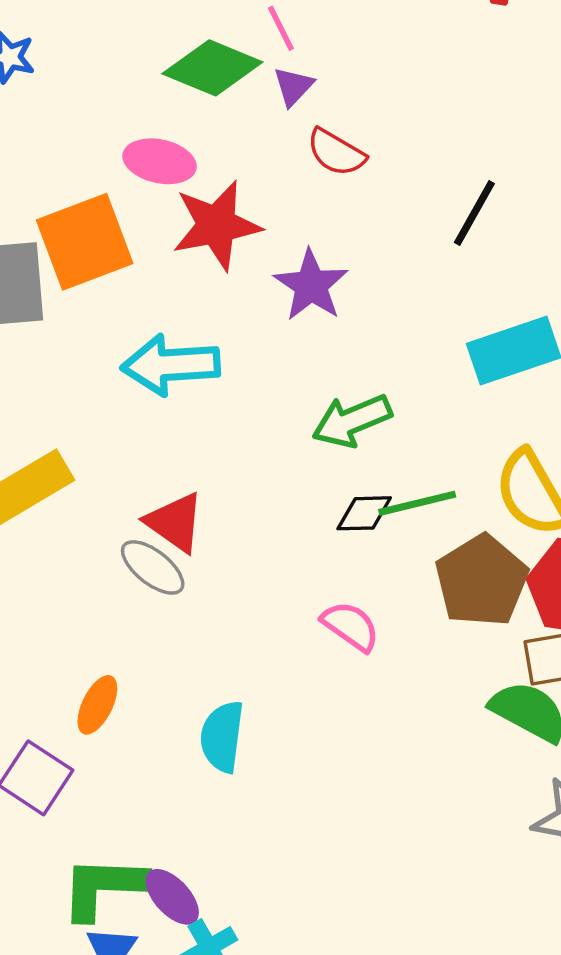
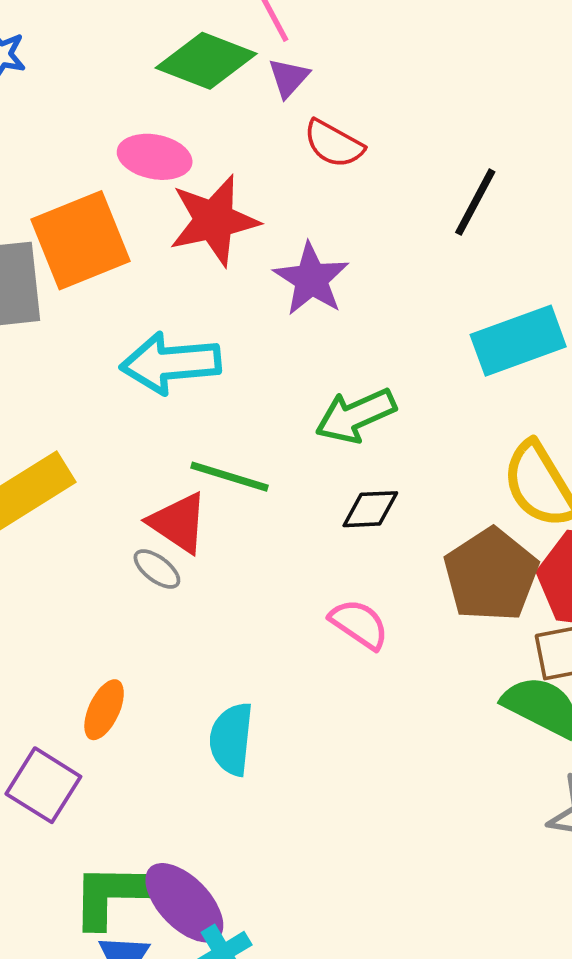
green line: (417, 503) -> (229, 477), moved, turned 32
gray ellipse: (153, 567) -> (157, 569), size x0.7
purple ellipse: (172, 897) -> (184, 903), size x1.4

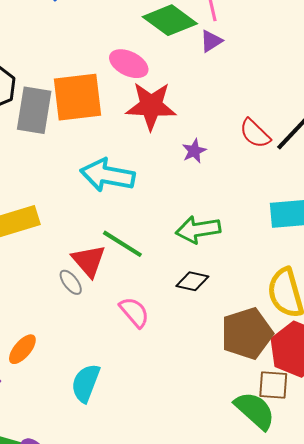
red semicircle: (334, 144) -> (255, 133), moved
purple star: (311, 279) -> (194, 151), size x0.6
pink semicircle: (359, 624) -> (134, 312), moved

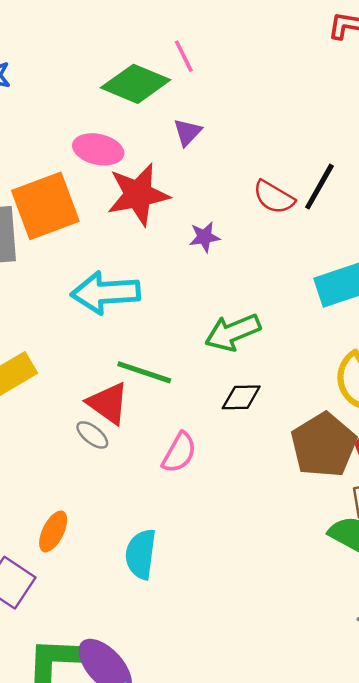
purple triangle: (211, 41) -> (188, 132), moved
purple star: (194, 151) -> (204, 237), turned 30
pink semicircle: (134, 312) -> (179, 453), turned 84

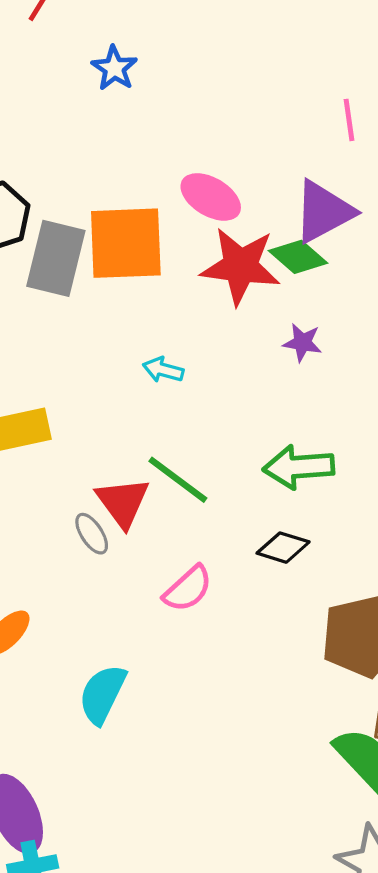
green diamond: (136, 84) -> (298, 257), moved, size x0.7
purple triangle: (188, 132) -> (323, 212), size x1.8
cyan arrow: (106, 293) -> (163, 370), size x0.5

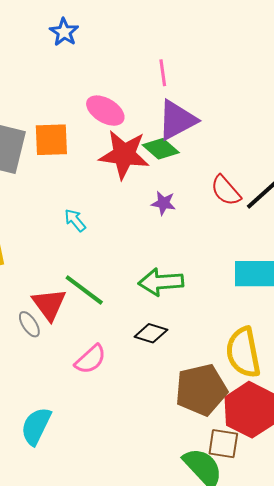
blue star: (114, 68) -> (64, 32), moved
pink line: (349, 120) -> (163, 73), moved
orange square: (126, 243) -> (51, 140), size x0.7
cyan arrow: (163, 370) -> (75, 220), turned 35

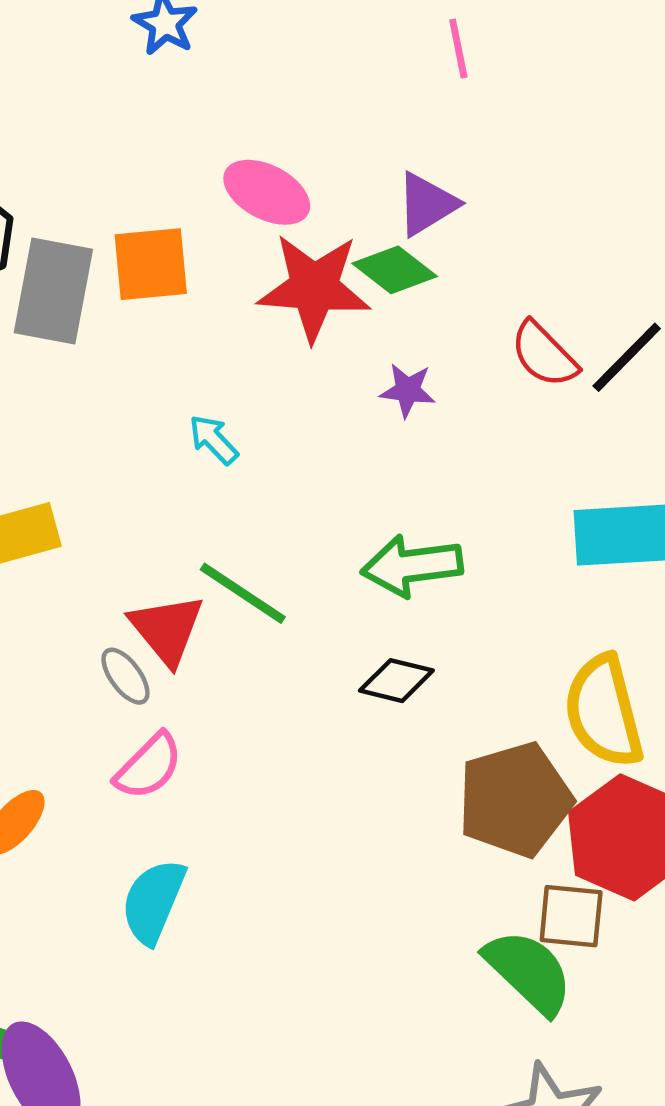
pink line: (163, 73) -> (458, 48), moved
purple triangle: (177, 120) -> (427, 204), size x0.7
pink semicircle: (90, 359) -> (149, 766), moved

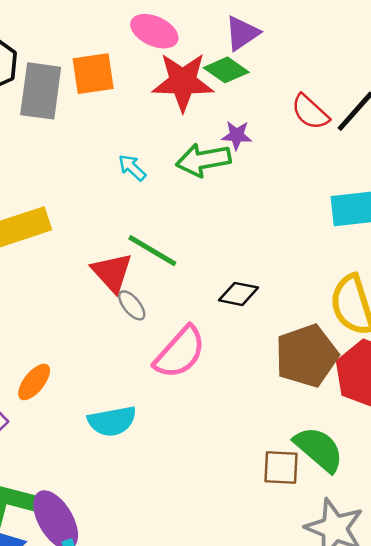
green arrow: (412, 566) -> (203, 160), moved
gray ellipse: (126, 676) -> (132, 305), moved
pink semicircle: (149, 766) -> (180, 352), moved, size x1.4
cyan semicircle: (153, 901) -> (112, 421), turned -120
brown square: (571, 916) -> (281, 467), moved

